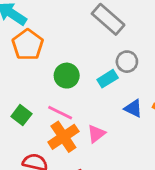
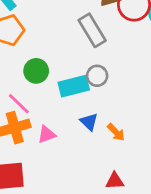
cyan rectangle: (108, 79) -> (74, 86), size x1.5

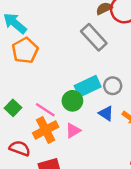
green circle: (36, 71) -> (72, 101), moved
gray circle: (97, 76) -> (113, 86), moved

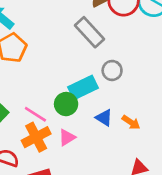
gray circle: (113, 86) -> (112, 70), moved

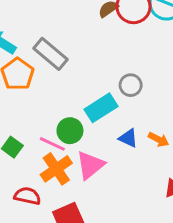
gray rectangle: (90, 32) -> (51, 54), moved
green circle: (66, 104) -> (70, 131), moved
pink triangle: (67, 138) -> (90, 165), size x1.5

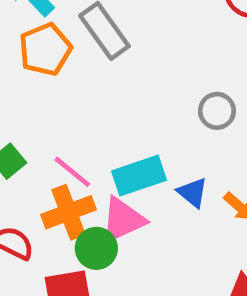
cyan rectangle: (101, 108) -> (139, 176), moved
green circle: (70, 131) -> (96, 248), moved

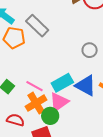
orange pentagon: (45, 49) -> (14, 38), turned -30
blue triangle: (193, 193) -> (86, 86), size x1.6

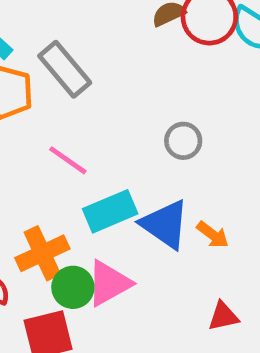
pink line: (35, 86) -> (68, 160), moved
pink triangle: (59, 102) -> (109, 283), moved

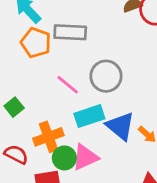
gray rectangle: (65, 69) -> (70, 32), turned -52
gray circle: (183, 141) -> (106, 76), moved, size x1.5

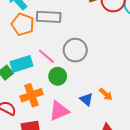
cyan rectangle: (89, 116) -> (21, 64), moved
blue triangle: (120, 126) -> (86, 99), moved, size x0.6
green circle: (64, 158) -> (58, 76), moved

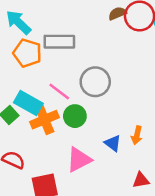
cyan rectangle: (21, 64) -> (28, 103), turned 50
orange arrow: (106, 94) -> (137, 135), turned 64
orange cross: (32, 95) -> (45, 120), moved

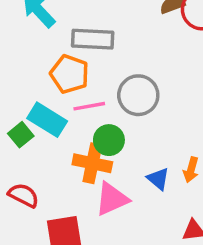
orange pentagon: (27, 53) -> (69, 74), moved
pink line: (59, 92) -> (89, 106), turned -50
orange cross: (45, 120) -> (92, 163), moved, turned 32

